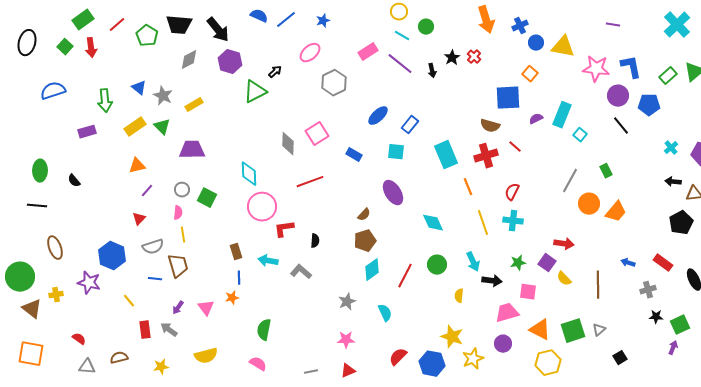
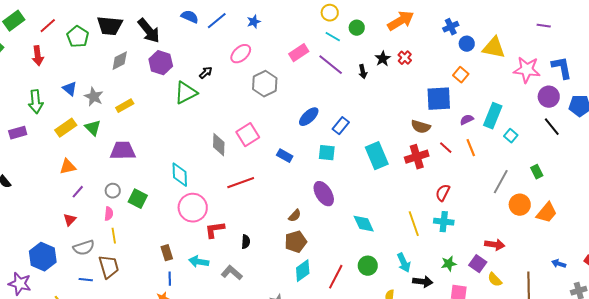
orange arrow: (486, 20) -> (401, 21), moved, turned -104
red arrow: (91, 48) -> (38, 56), moved
orange line: (468, 187) -> (471, 148), moved

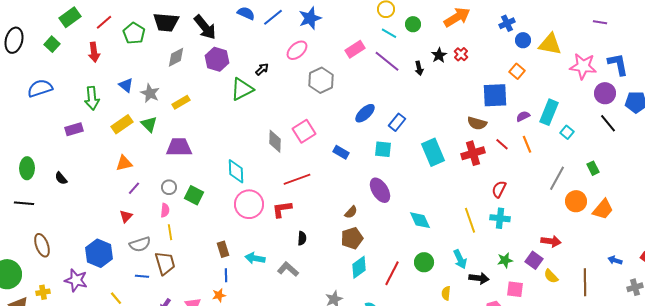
blue star: (254, 22) -> (310, 18), size x1.6
red L-shape: (215, 230) -> (282, 209), moved

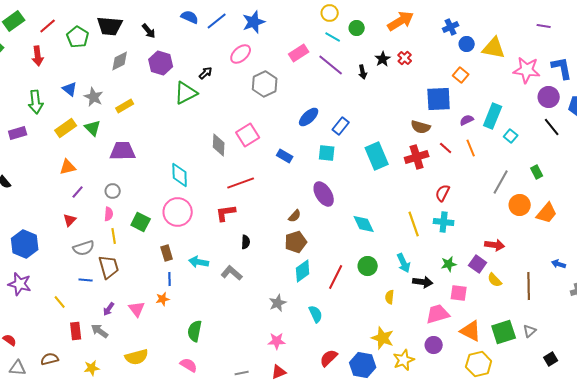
black arrow: (205, 27) -> (149, 31), size x0.6
green square: (194, 195) -> (141, 222), moved
pink circle: (249, 204) -> (178, 212), moved
blue hexagon: (99, 253) -> (25, 244), moved

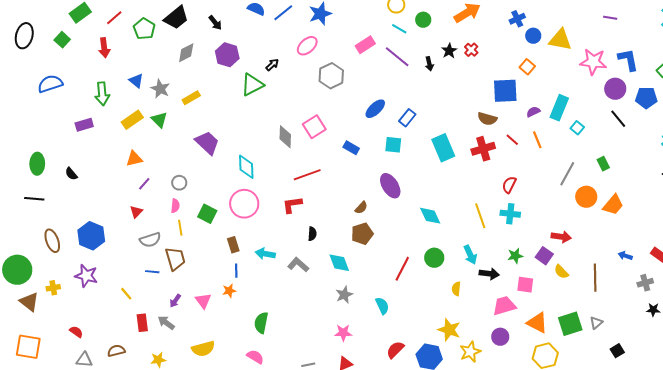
black trapezoid: (110, 26) -> (176, 18), turned -44
purple trapezoid: (123, 151) -> (207, 143), moved, turned 44
cyan diamond: (303, 271) -> (339, 263), moved, turned -75

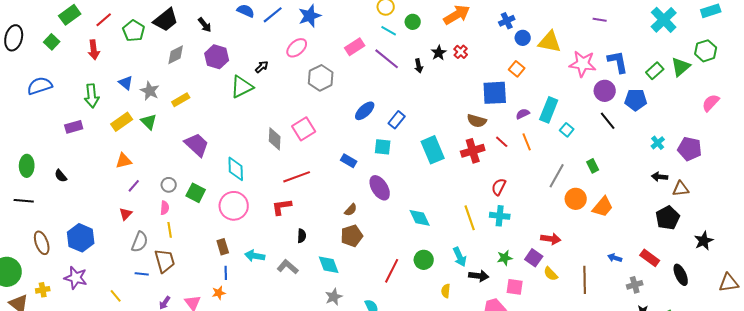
blue rectangle: (351, 148) -> (349, 161), moved
green square: (207, 214) -> (196, 193), moved
gray semicircle: (150, 240) -> (140, 242), turned -50

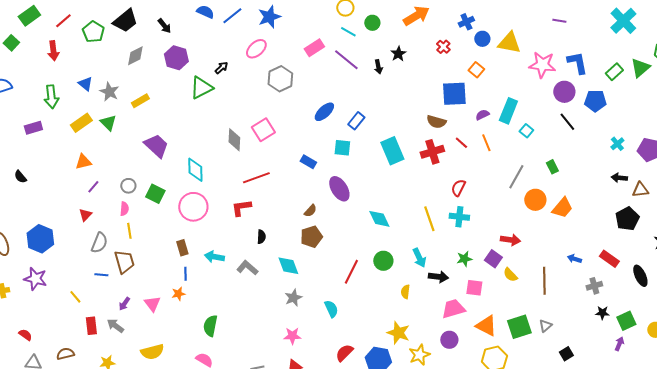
red cross: (461, 52) -> (443, 47), moved

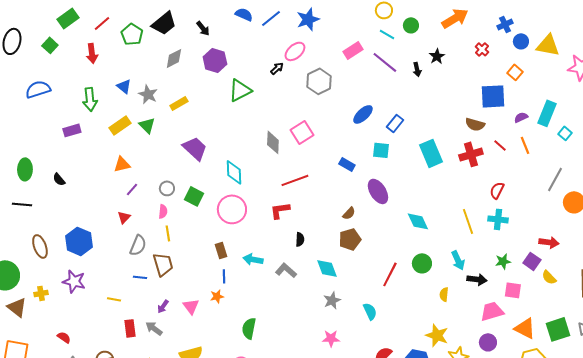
black arrow: (221, 68) -> (277, 68), moved
yellow line: (75, 297) -> (114, 299), turned -40

